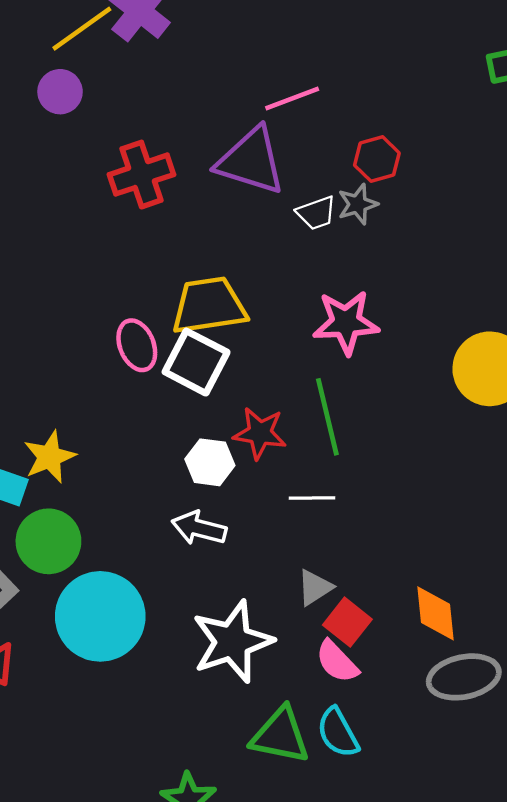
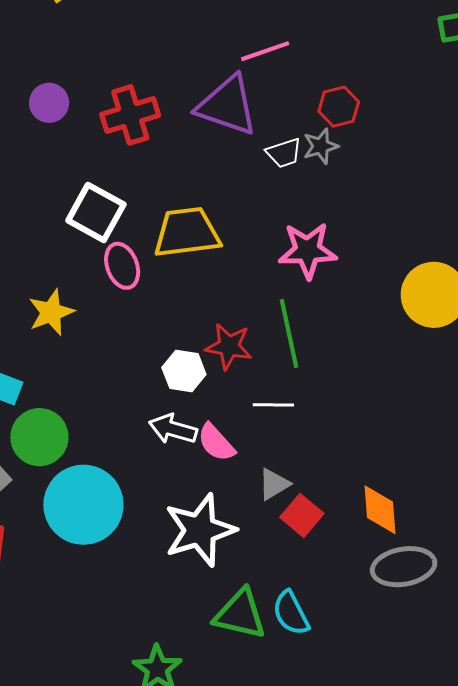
purple circle: (60, 92) -> (49, 103), moved
white square: (196, 362) -> (96, 212), moved
yellow star: (50, 457) -> (51, 312), moved
pink semicircle: (337, 662) -> (216, 443), moved

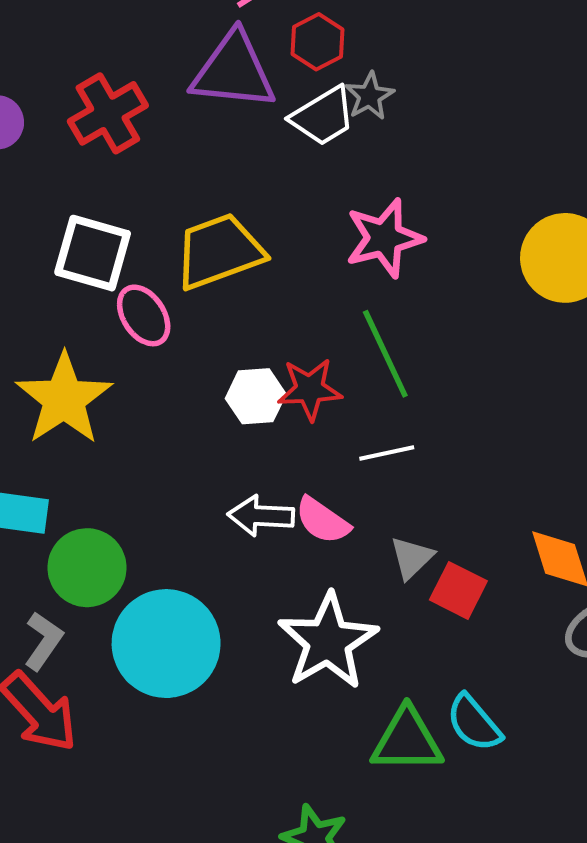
red hexagon: (339, 107) -> (318, 42), moved
white trapezoid: (284, 153) -> (323, 116), size x1.4
yellow star: (51, 312) -> (64, 399), size x1.5
white hexagon: (184, 371) -> (256, 396), moved

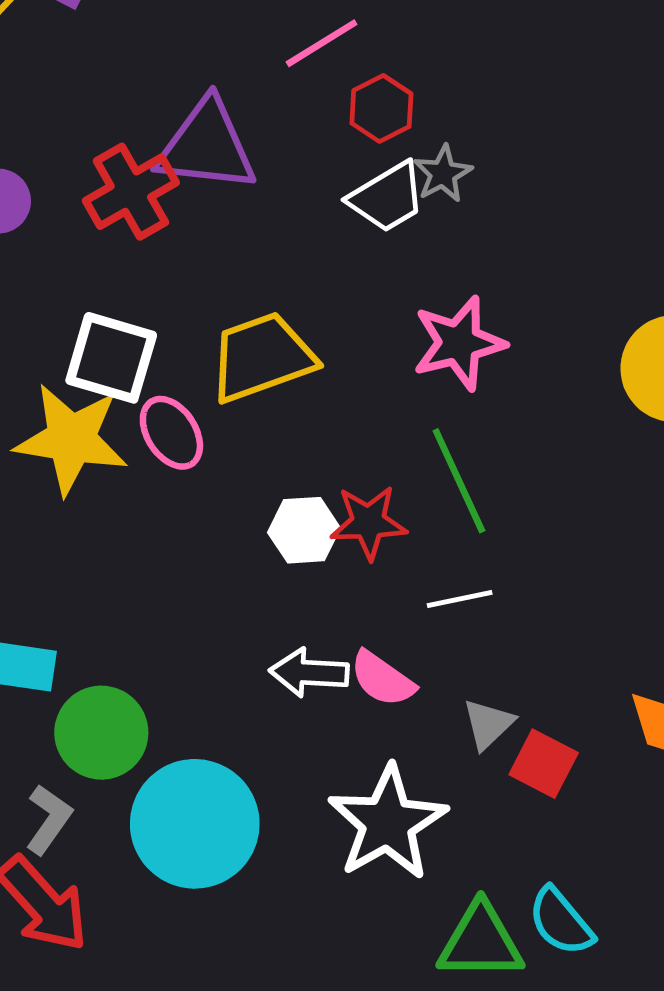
purple triangle: (233, 71) -> (207, 146), moved
yellow star: (64, 399) -> (71, 439), moved, turned -30

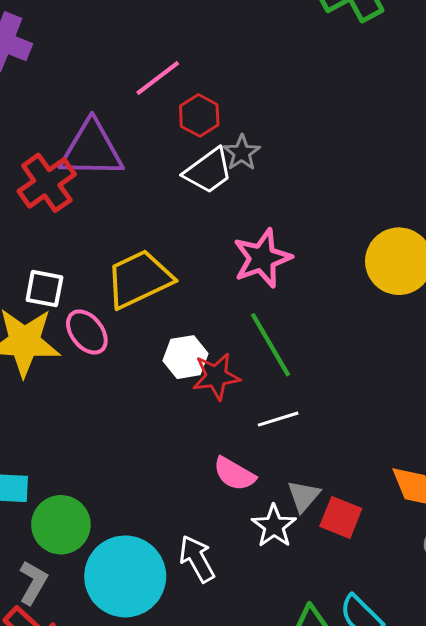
white square: (111, 358) -> (44, 289), size x0.7
white hexagon: (304, 530) -> (185, 357), moved
white arrow: (309, 673) -> (197, 559), moved, turned 63
white star: (388, 823) -> (274, 526), moved, size x0.6

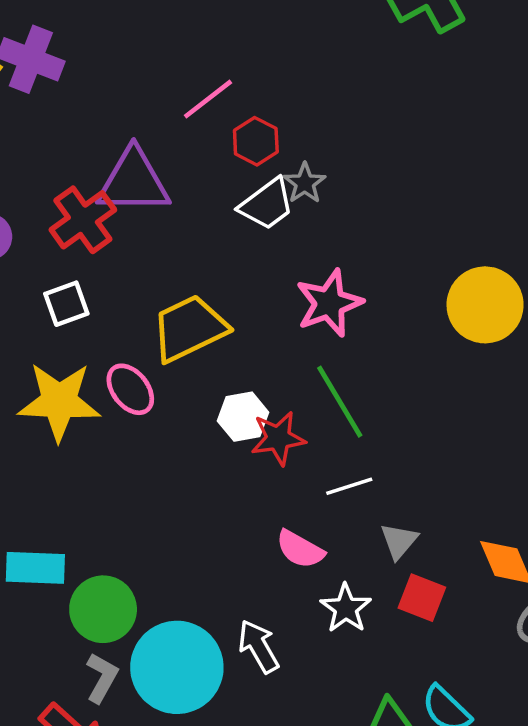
white square: (44, 289) -> (66, 304), moved, turned -30
gray triangle: (304, 496) -> (399, 541), moved
gray L-shape: (33, 582) -> (102, 678), moved

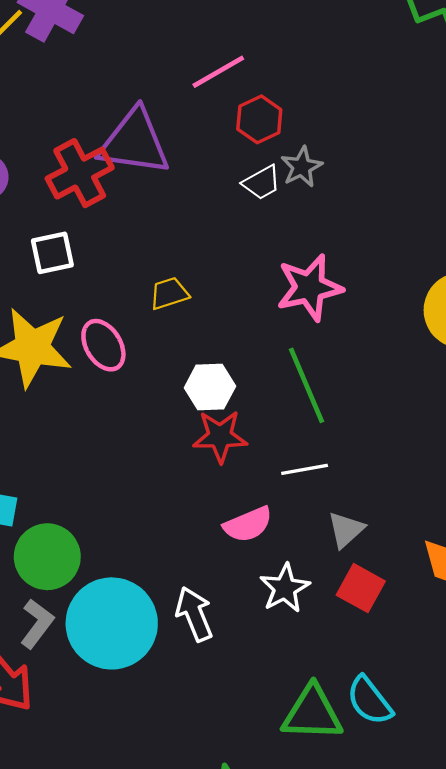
white trapezoid: (267, 204) -> (262, 183), size x0.7
yellow trapezoid: (189, 328) -> (169, 293), size x0.5
red star: (278, 438) -> (220, 436), moved
pink semicircle: (300, 549) -> (248, 524), turned -60

